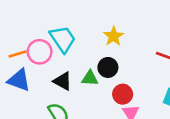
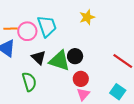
yellow star: (114, 36) -> (87, 17), moved
green triangle: (90, 78) -> (59, 61), size x1.6

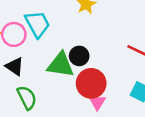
black triangle: (39, 58) -> (15, 66), moved
red circle: (81, 79) -> (91, 83), size x1.5

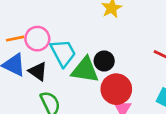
cyan trapezoid: (37, 24) -> (63, 53), moved

